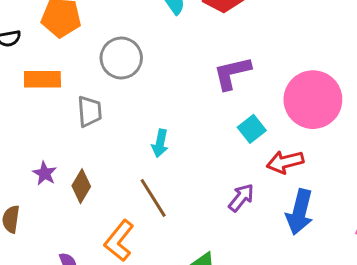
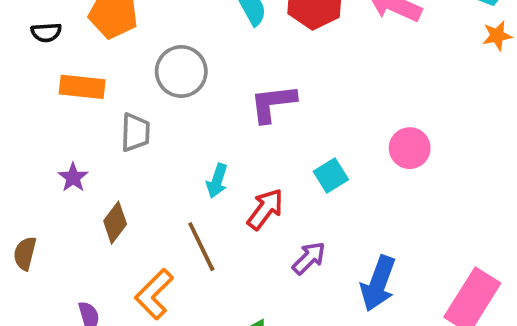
purple L-shape: (232, 73) -> (273, 103), moved
pink circle: (313, 100) -> (410, 148), size x0.6
red arrow: (285, 162) -> (265, 209), moved, turned 135
purple star: (45, 173) -> (73, 177), moved

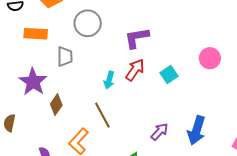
purple star: (73, 177) -> (33, 82), size x1.8
red arrow: (265, 209) -> (135, 70), moved
purple arrow: (309, 258) -> (160, 132), moved

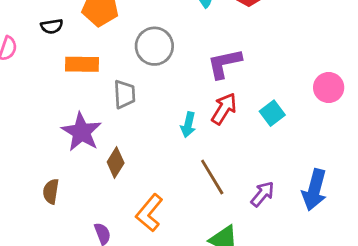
brown line: (102, 115) -> (212, 177), moved

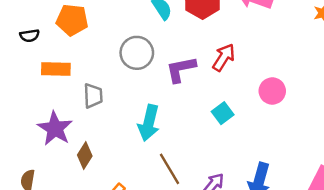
gray circle: (154, 46) -> (137, 53), moved
red arrow: (224, 109) -> (224, 57), moved
cyan arrow: (188, 125) -> (149, 123), size x1.6

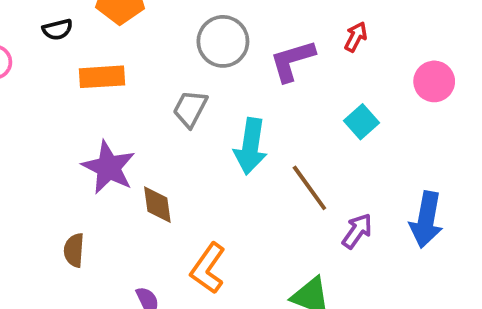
red arrow: (224, 57) -> (356, 37), size x0.7
gray trapezoid: (93, 96) -> (190, 109), moved, turned -145
brown diamond: (85, 156) -> (157, 205), turned -35
brown line: (170, 169) -> (309, 188), moved

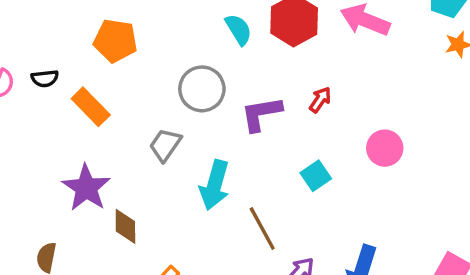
black semicircle: (57, 29) -> (45, 78), moved
orange rectangle: (102, 77) -> (91, 107), turned 42

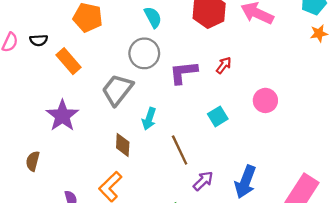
cyan semicircle: (239, 30) -> (153, 17), moved
gray trapezoid: (165, 145) -> (117, 90), size x1.4
cyan arrow: (215, 185) -> (149, 119), size x0.7
brown diamond: (125, 226) -> (123, 145), moved

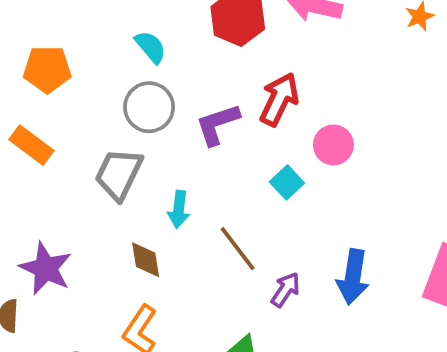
red arrow: (224, 65) -> (279, 99), size x1.8
pink circle: (265, 100) -> (333, 145), moved
purple star: (62, 116) -> (46, 268), moved

